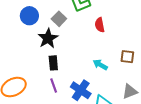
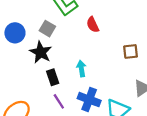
cyan arrow: (100, 65) -> (81, 68), moved, turned 64

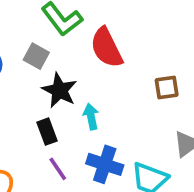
red semicircle: (93, 25) -> (106, 48), size x1.6
black star: (41, 52) -> (59, 90), moved

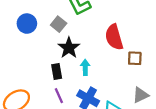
red semicircle: (106, 48) -> (114, 37), moved

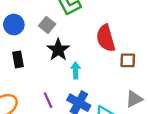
black rectangle: (57, 72) -> (18, 59), moved

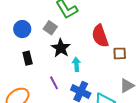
purple line: (48, 100) -> (54, 83), moved

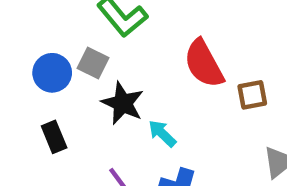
blue circle: (22, 29) -> (52, 73), moved
cyan arrow: (76, 64) -> (162, 133), turned -32

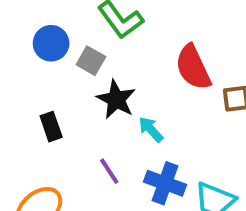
blue circle: (52, 73) -> (51, 43), moved

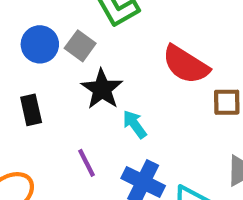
blue circle: (51, 43) -> (40, 44), moved
red semicircle: (193, 67) -> (186, 65), turned -39

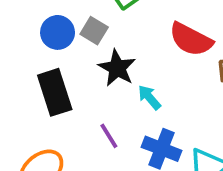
black rectangle: (31, 110) -> (55, 92), size x1.6

